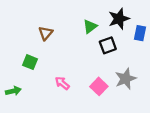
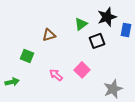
brown triangle: (46, 33) -> (49, 35), moved, turned 32
gray star: (126, 79) -> (113, 89), moved
pink square: (99, 86) -> (82, 70), moved

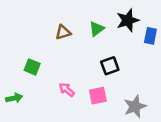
brown triangle: (49, 35) -> (63, 32), moved
black square: (97, 41) -> (110, 66), moved
pink square: (82, 70) -> (98, 96), moved, turned 35

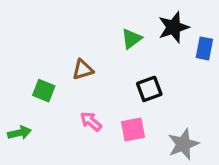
brown triangle: (63, 32) -> (83, 70), moved

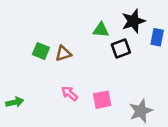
green triangle: (131, 39) -> (101, 30), turned 42
black square: (149, 89) -> (121, 49), moved
green square: (44, 91) -> (41, 51), moved

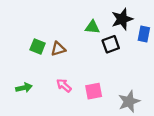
green arrow: (15, 102) -> (24, 88), moved

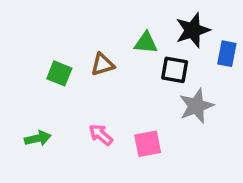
black square: (111, 44) -> (175, 70), turned 30
brown triangle: (58, 49) -> (103, 64), moved
gray star: (129, 101) -> (196, 106), moved

